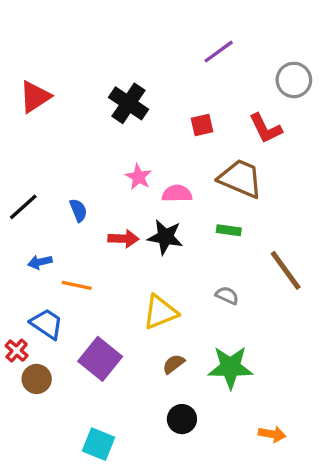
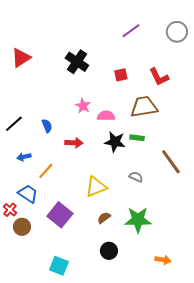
gray circle: (294, 80) -> (177, 32), moved
brown trapezoid: (240, 179) -> (144, 107), turned -32
black star: (165, 237) -> (115, 142), moved
orange line: (77, 285) -> (46, 171), turned -60

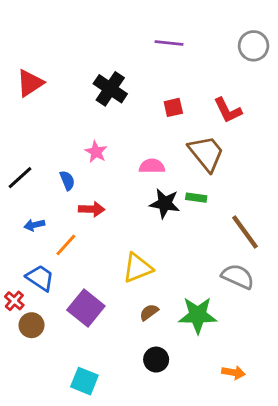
purple line: (131, 31) -> (169, 43), moved, turned 42
pink star: (83, 106) -> (96, 152), moved
brown trapezoid: (144, 107) -> (206, 153), turned 60
red arrow: (74, 143) -> (92, 209), moved
gray semicircle: (136, 177) -> (238, 276), moved, size x1.6

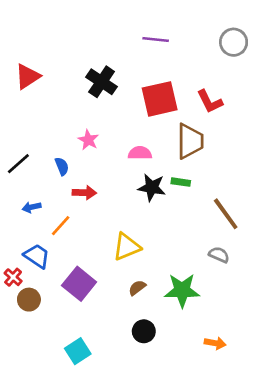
red square: (173, 107) -> (160, 99), size x2.0
brown trapezoid: (206, 153) -> (190, 141), turned 39
gray semicircle: (238, 276) -> (219, 255), size x0.7
cyan square: (84, 381) -> (78, 351), turned 35

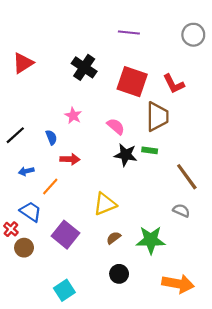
red square: (160, 99) -> (132, 82), turned 32
pink semicircle: (140, 153) -> (116, 126), turned 42
orange arrow: (215, 343) -> (178, 284), size x1.8

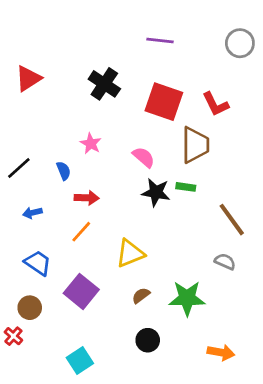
orange line: (50, 186) -> (81, 232), moved
red cross: (11, 229) -> (13, 336), moved
orange arrow: (178, 284) -> (221, 352), size x0.7

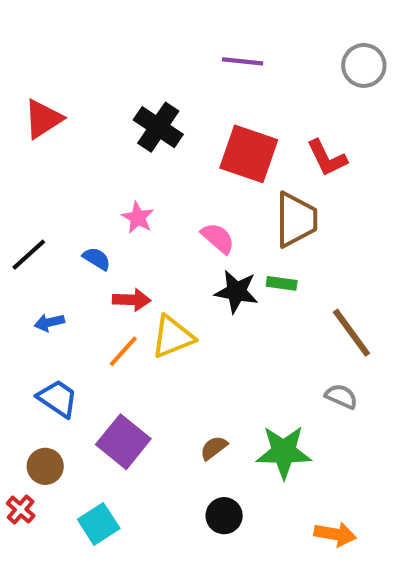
blue semicircle: (64, 171) -> (97, 259), turned -36
yellow triangle: (130, 253) -> (173, 337), moved
cyan square: (80, 361) -> (99, 524), moved

